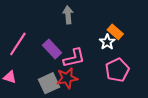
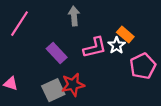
pink line: (18, 44) -> (19, 24), moved
pink L-shape: (74, 58) -> (95, 48), moved
pink pentagon: (117, 70) -> (143, 66), moved

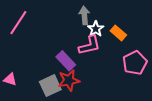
gray arrow: (74, 16) -> (84, 15), moved
white star: (117, 45) -> (96, 29), moved
purple rectangle: (57, 53) -> (66, 61), moved

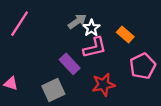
gray arrow: (84, 15) -> (77, 21), moved, turned 60
white star: (96, 29) -> (91, 28), moved
red star: (69, 80) -> (103, 85), moved

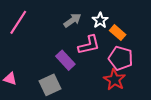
white star: (91, 28) -> (100, 20), moved
pink pentagon: (143, 66) -> (121, 58), moved, turned -30
red star: (103, 85) -> (114, 80), moved, turned -30

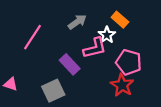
white star: (100, 20) -> (107, 35), moved
pink line: (18, 22) -> (32, 37), moved
orange rectangle: (118, 33) -> (120, 20), moved

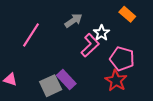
orange rectangle: (120, 20) -> (127, 14), moved
pink L-shape: (95, 48) -> (90, 45), turned -30
purple rectangle: (70, 64) -> (66, 80), moved

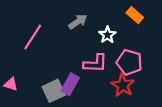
pink L-shape: (90, 45) -> (95, 63), moved, turned 45
purple rectangle: (66, 80) -> (70, 84), turned 72

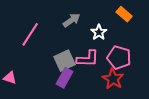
gray square: (54, 91) -> (64, 61), moved

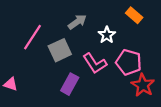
pink L-shape: (88, 59) -> (95, 63), turned 55
gray square: (64, 61) -> (60, 50), moved
red star: (113, 79) -> (143, 85), moved

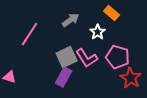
orange rectangle: (134, 15) -> (112, 13), moved
gray square: (60, 50) -> (67, 57), moved

